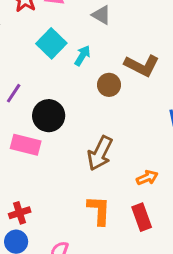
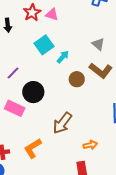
gray triangle: (101, 15) -> (98, 44), moved
orange L-shape: (99, 210) -> (33, 148), moved, turned -135

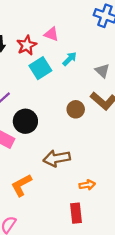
red star: (32, 13) -> (27, 45), moved
cyan arrow: (63, 57) -> (70, 59), moved
brown arrow: (62, 123) -> (57, 158), turned 40

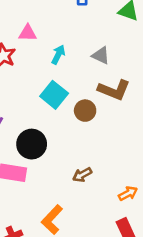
cyan square: (40, 68) -> (54, 95), moved
brown arrow: (57, 158) -> (82, 175), size x0.6

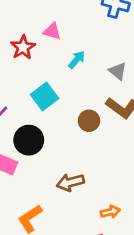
cyan square: (54, 95) -> (45, 97), moved
brown arrow: (82, 175) -> (70, 182), size x1.4

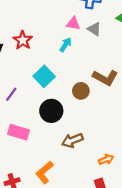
pink triangle: (52, 31) -> (73, 24), moved
gray triangle: (118, 71) -> (94, 29), moved
black circle: (29, 140) -> (51, 111), moved

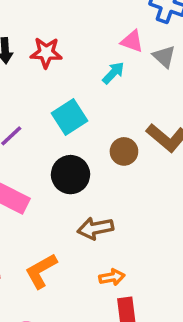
red star: (23, 40) -> (46, 53), turned 30
orange arrow: (106, 160) -> (112, 277), moved

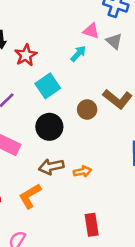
red star: (46, 53) -> (26, 55), moved, turned -30
brown arrow: (95, 228) -> (51, 167), moved
orange arrow: (112, 277) -> (82, 171), moved

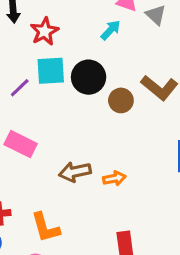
cyan square: (48, 86) -> (51, 71), moved, turned 30
black circle: (49, 127) -> (89, 77), moved
orange L-shape: (30, 196) -> (45, 228), moved, turned -76

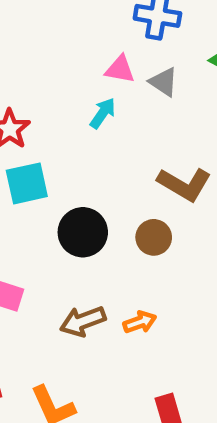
black circle: (89, 77) -> (83, 232), moved
brown circle: (121, 100) -> (154, 237), moved

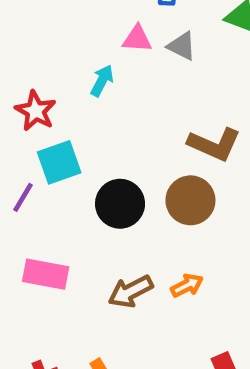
cyan arrow: (103, 113) -> (102, 81), moved
brown circle: (154, 237) -> (190, 200), size x1.4

